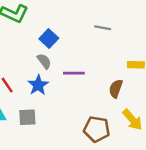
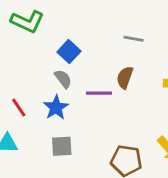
brown semicircle: (116, 89) -> (125, 77), moved
gray square: (27, 117) -> (62, 146), moved

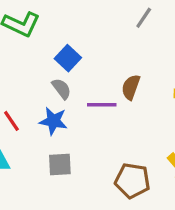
gray line: (133, 39) -> (144, 18), moved, turned -66
blue star: (56, 108) -> (53, 121), turned -30

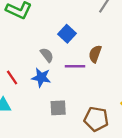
blue square: (68, 58) -> (67, 34), moved
gray square: (60, 165) -> (58, 108), moved

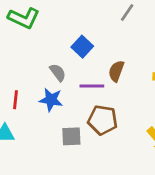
red line: (12, 77) -> (16, 100), turned 40
brown pentagon: (96, 119) -> (103, 120), moved

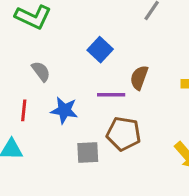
gray semicircle: (58, 72) -> (41, 71), moved

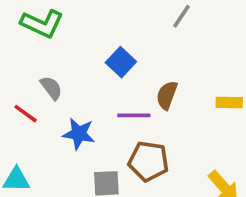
red line: (24, 110) -> (26, 114), moved, turned -60

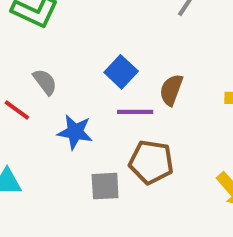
blue square: (121, 62) -> (121, 72), moved

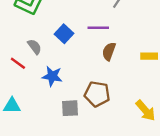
blue square: (121, 72) -> (64, 34), moved
purple line: (135, 112) -> (98, 28), moved

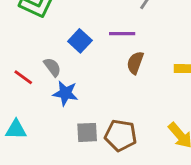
gray semicircle: (34, 47) -> (52, 67), moved
brown pentagon: (97, 94) -> (121, 135), moved

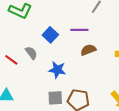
brown semicircle: (135, 63) -> (88, 50), turned 49
blue star: (65, 93) -> (57, 70), moved

